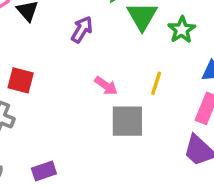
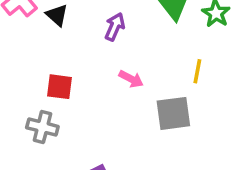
pink arrow: (106, 86) -> (131, 79), moved

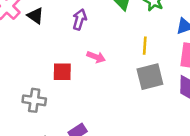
red square: (59, 87) -> (62, 72), moved
gray square: (173, 113) -> (150, 77), moved

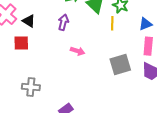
yellow line: (145, 46) -> (112, 23), moved
red square: (62, 72) -> (21, 43), moved

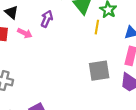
pink arrow: (78, 51) -> (25, 33), moved

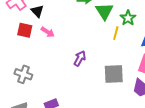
purple arrow: (47, 19) -> (80, 58), moved

